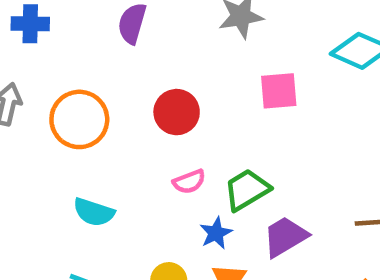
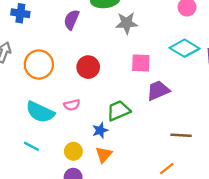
pink semicircle: (189, 182) -> (72, 105), moved
cyan semicircle: (94, 212) -> (40, 112), size x1.4
purple trapezoid: (285, 237) -> (158, 90), moved

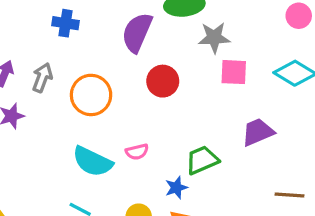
purple semicircle: (72, 20) -> (137, 32), size x1.4
pink square: (141, 63) -> (234, 72), moved
red circle: (88, 67) -> (163, 81), moved

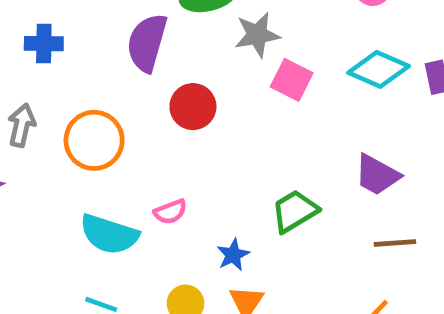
pink square: (234, 72) -> (292, 80), turned 32
purple trapezoid: (258, 132) -> (377, 175), moved, turned -120
green trapezoid: (202, 160) -> (295, 211), moved

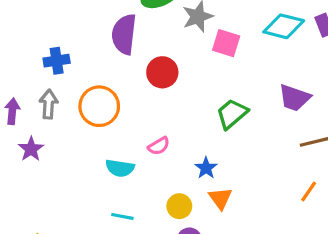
blue cross: (44, 44) -> (57, 61), moved
green trapezoid: (295, 211) -> (232, 114), moved
cyan semicircle: (109, 234) -> (120, 168), size x0.7

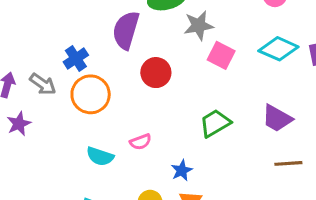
blue cross: (57, 61) -> (76, 59), moved, turned -35
gray arrow: (49, 104) -> (43, 84), turned 112

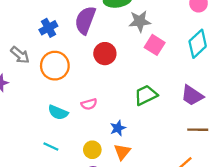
cyan diamond: (278, 49) -> (198, 44), turned -72
blue cross: (76, 59) -> (48, 28), moved

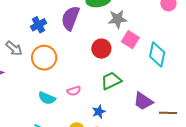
cyan diamond: (198, 44) -> (157, 54), moved, turned -35
red circle: (105, 54) -> (101, 49), moved
green trapezoid: (146, 95) -> (111, 81), moved
purple trapezoid: (192, 95) -> (143, 101), moved

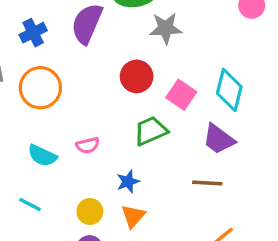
pink square: (130, 40) -> (181, 95), moved
purple trapezoid: (143, 101) -> (219, 139), moved
brown line: (168, 113) -> (207, 183), moved

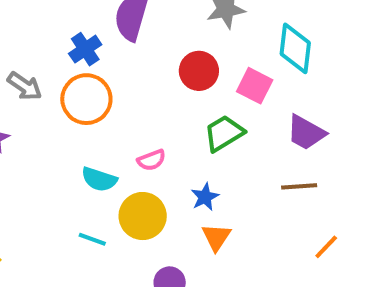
blue cross: (33, 33) -> (85, 49), moved
cyan diamond: (229, 90) -> (295, 48), moved
yellow circle: (90, 211) -> (143, 216), moved, size x1.5

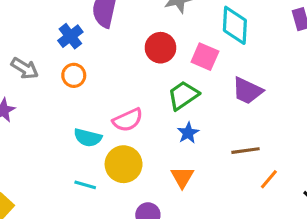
orange circle: (86, 99) -> (74, 75), size x0.6
pink semicircle: (151, 160) -> (128, 120), size x1.4
brown line: (299, 186) -> (246, 151), moved
blue star: (205, 197) -> (188, 133), moved

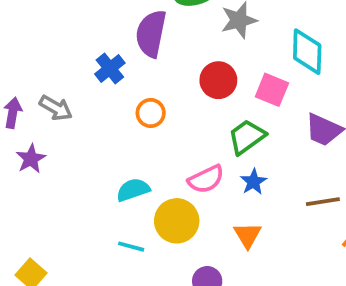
orange circle: (74, 75) -> (151, 113), moved
pink semicircle: (128, 120) -> (206, 179), moved
cyan semicircle: (88, 138) -> (133, 190), turned 148

